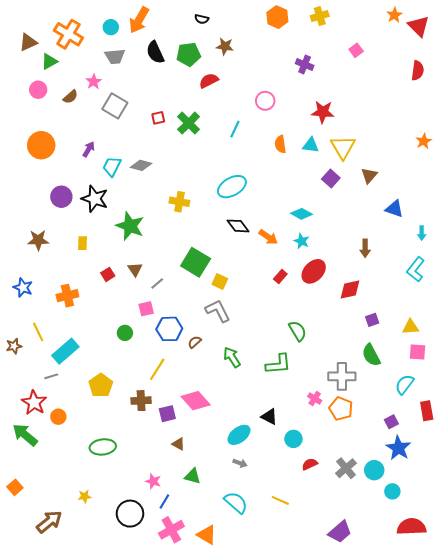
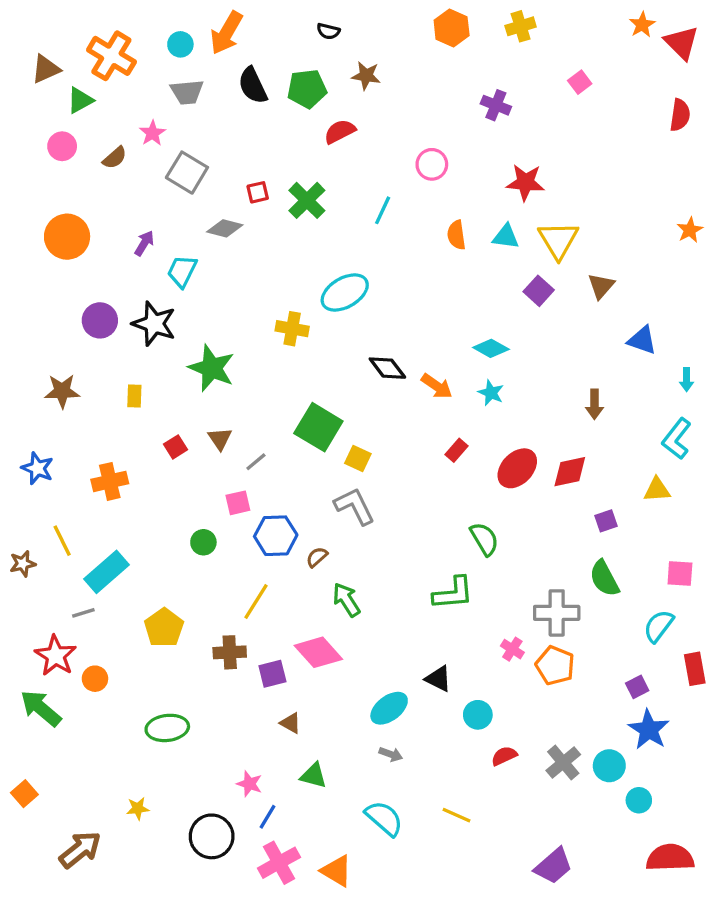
gray diamond: (141, 165) -> (225, 228), moved
cyan ellipse: (232, 187) -> (345, 292), moved
red ellipse: (314, 271) -> (517, 468), moved
yellow triangle: (411, 327) -> (657, 490), moved
green arrow: (232, 357) -> (346, 600), moved

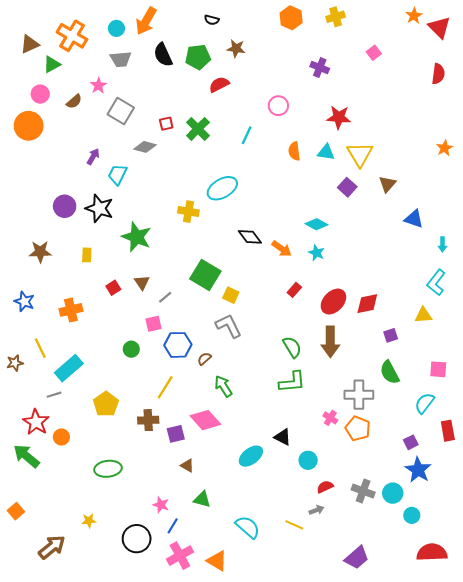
orange circle: (67, 237) -> (29, 126), moved
brown arrow: (594, 404) -> (330, 342), moved, size x1.6
green semicircle: (484, 539) -> (292, 347), moved
gray arrow: (391, 754) -> (317, 510), moved, turned -40
gray cross: (563, 762) -> (363, 491), turned -30

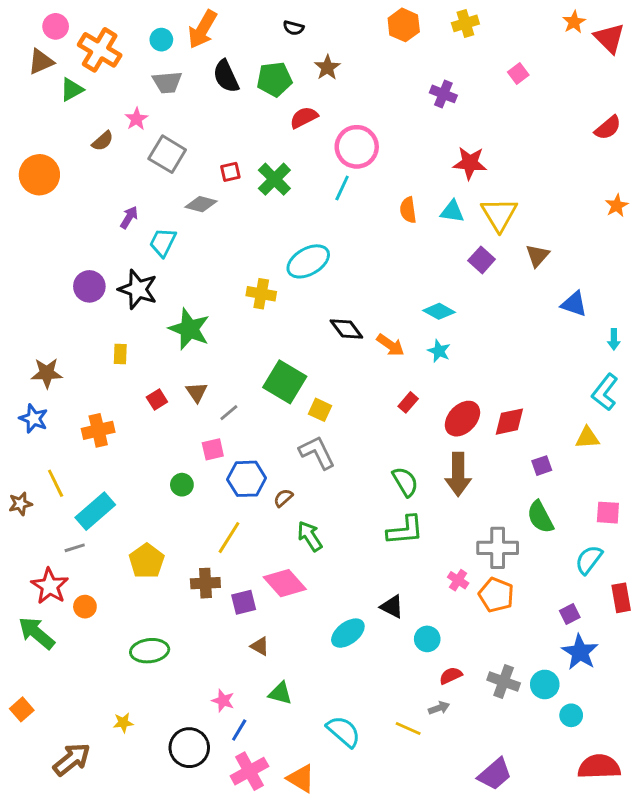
brown star: (236, 49) -> (327, 68), turned 30
red semicircle: (438, 74) -> (608, 128), moved, turned 42
pink circle: (40, 94) -> (56, 26), moved
pink circle: (278, 106) -> (357, 147), moved, size x1.5
brown star: (40, 252) -> (47, 373), moved

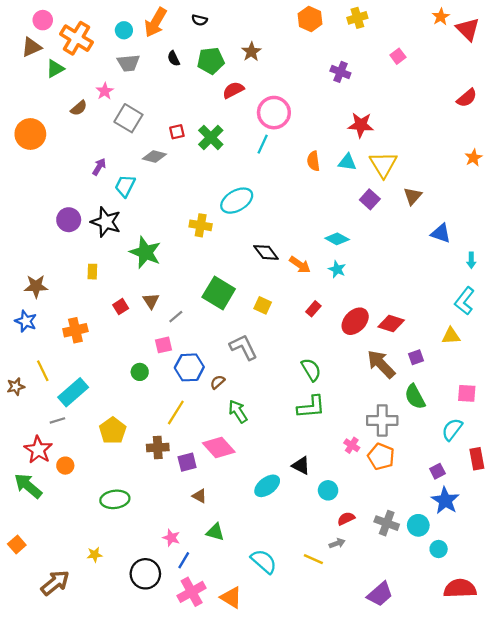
black semicircle: (294, 28) -> (199, 20), moved
black semicircle: (226, 76) -> (174, 58), size x0.6
yellow square: (320, 410) -> (263, 305), moved
red diamond: (509, 422) -> (391, 323), turned 30
brown arrow: (458, 474) -> (381, 364), moved, turned 136

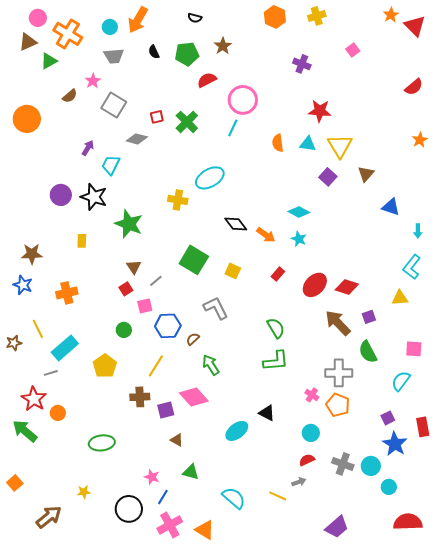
black semicircle: (199, 20) -> (195, 18), moved
red square: (121, 307) -> (126, 289), moved
yellow pentagon: (113, 431) -> (105, 366), moved
red rectangle: (477, 459) -> (423, 427), moved
cyan circle: (328, 490) -> (311, 433), moved

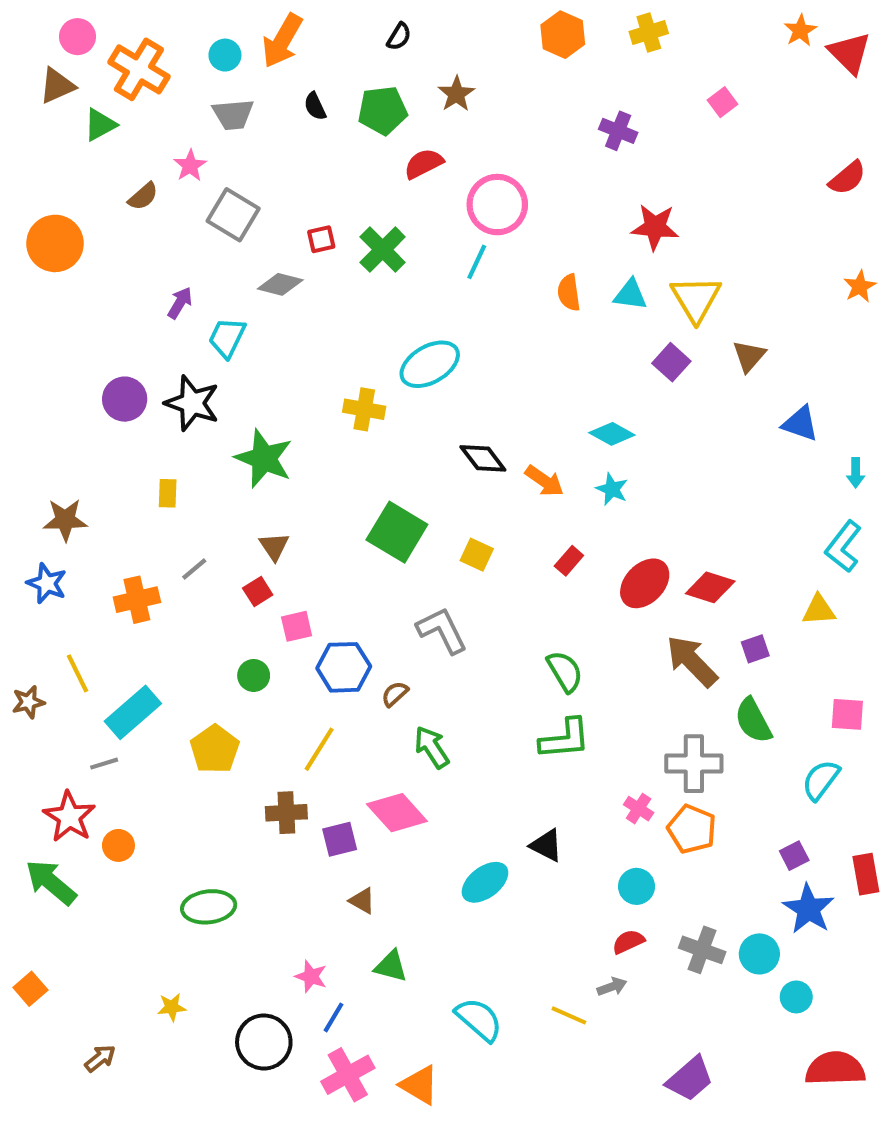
black semicircle: (195, 18) -> (399, 37), turned -72
gray line: (156, 281) -> (194, 569), moved
brown arrow: (49, 517) -> (100, 1058), size x0.6

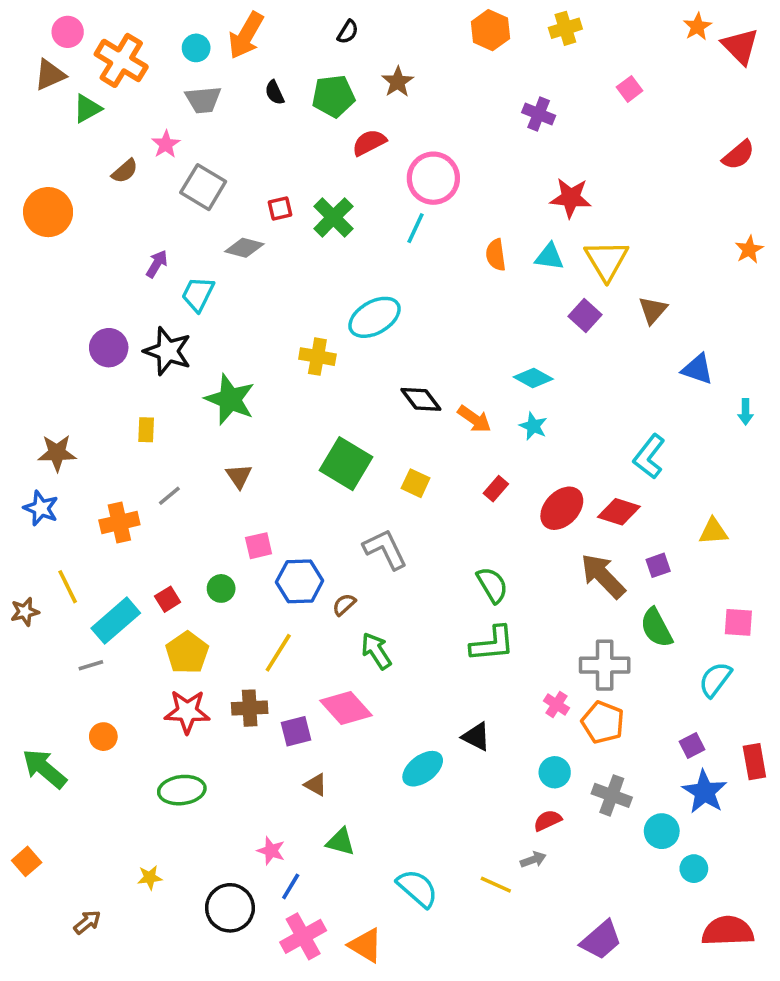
cyan L-shape: (843, 546) -> (649, 456), moved
red square: (258, 592) -> (168, 599), moved
red star: (69, 817) -> (187, 712), moved, turned -30
gray cross: (702, 950) -> (612, 795), moved

